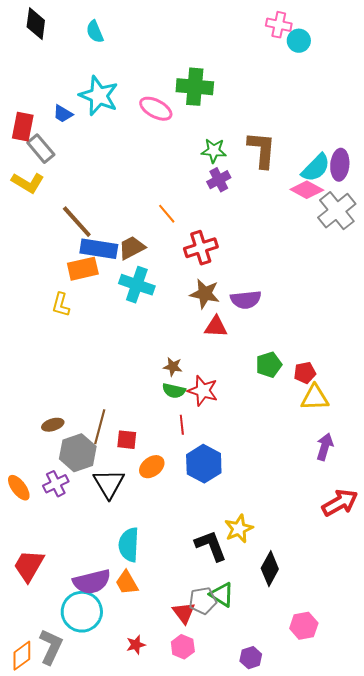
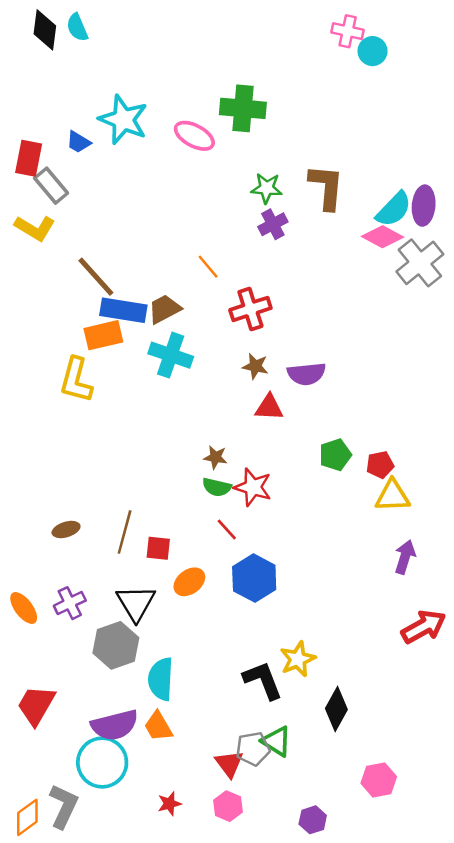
cyan semicircle: (95, 32) -> (77, 27), moved
brown star: (205, 294) -> (255, 366), size x0.7
yellow L-shape: (61, 305) -> (76, 380), size x1.5
red line: (182, 425) -> (227, 530), turned -36
gray hexagon: (78, 453) -> (116, 645), moved

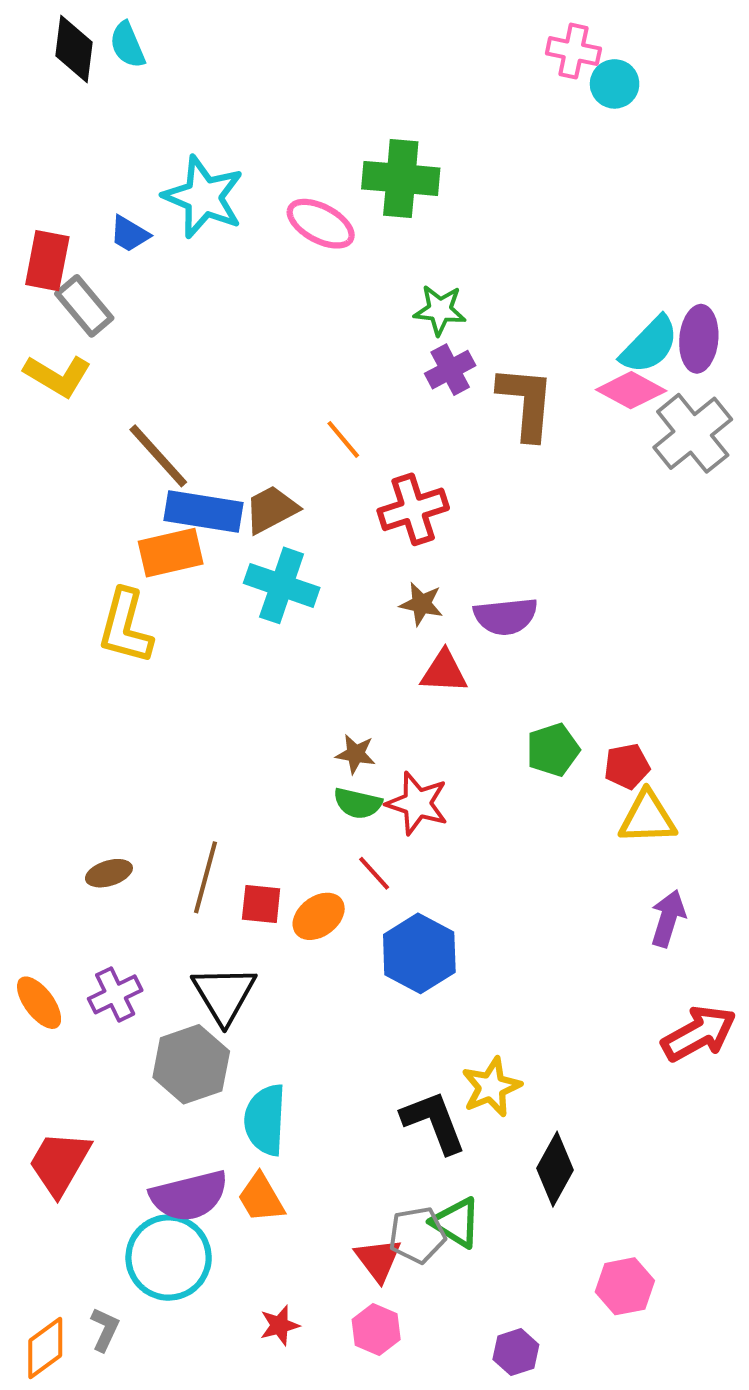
brown L-shape: (326, 187) -> (526, 402), moved
orange ellipse: (189, 582) -> (319, 916), moved
gray L-shape: (64, 806) -> (105, 1329), size x0.6

